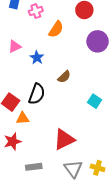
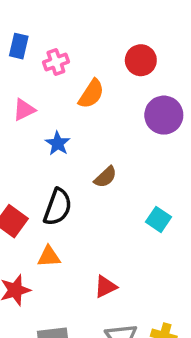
pink triangle: (15, 46) -> (24, 110), moved
orange triangle: (23, 118) -> (49, 257), moved
red triangle: (64, 140) -> (105, 287), size x0.6

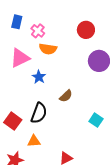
pink cross: (56, 62) -> (38, 31), turned -32
orange semicircle: (91, 94) -> (48, 49), moved, turned 66
pink triangle: (24, 110) -> (20, 58), size x1.5

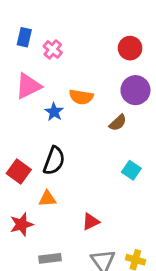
red circle: (86, 30) -> (130, 48), moved
orange semicircle: (48, 49) -> (81, 97), moved
brown semicircle: (66, 96) -> (118, 123), moved

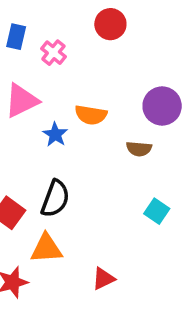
red circle: (130, 48) -> (110, 24), moved
brown semicircle: (118, 123) -> (139, 149), turned 48
orange triangle: (47, 199) -> (46, 248), size x1.4

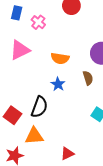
blue star: (55, 134) -> (58, 84), moved
brown semicircle: (139, 149) -> (88, 78), turned -112

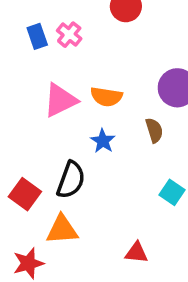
blue rectangle: (17, 13) -> (37, 36), moved, turned -32
pink triangle: (20, 50) -> (60, 100), moved
red triangle: (67, 153) -> (137, 253), moved, turned 32

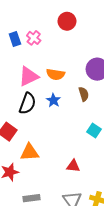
black semicircle: (71, 180) -> (27, 103), moved

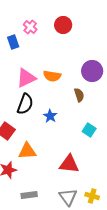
pink cross: (34, 38) -> (30, 27), moved
blue star: (53, 100) -> (50, 116), moved
red triangle: (73, 166) -> (69, 164), size x1.5

